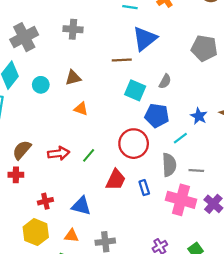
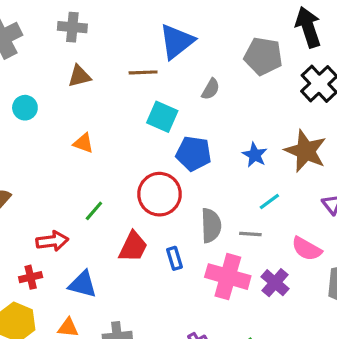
brown triangle: (73, 78) -> (79, 76), moved
gray semicircle: (165, 81) -> (211, 89), moved
cyan line: (180, 138) -> (269, 201), moved
red arrow: (59, 153) -> (52, 241), moved

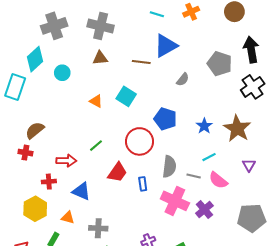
gray cross: (72, 27) -> (101, 26), size x1.4
cyan square: (162, 117) -> (126, 96), moved
pink semicircle: (307, 249) -> (218, 180), moved

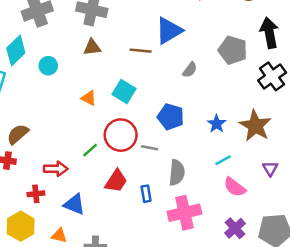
red circle: (140, 141) -> (121, 135), moved
gray line: (194, 176) -> (149, 148), moved
pink cross: (175, 201) -> (184, 213), turned -36
purple cross: (204, 210) -> (235, 228), moved

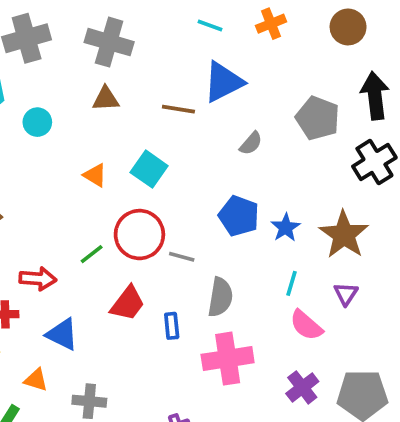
blue pentagon: (171, 117) -> (239, 216), moved
cyan line: (223, 160) -> (292, 283), turned -49
purple triangle: (270, 168) -> (346, 294), moved

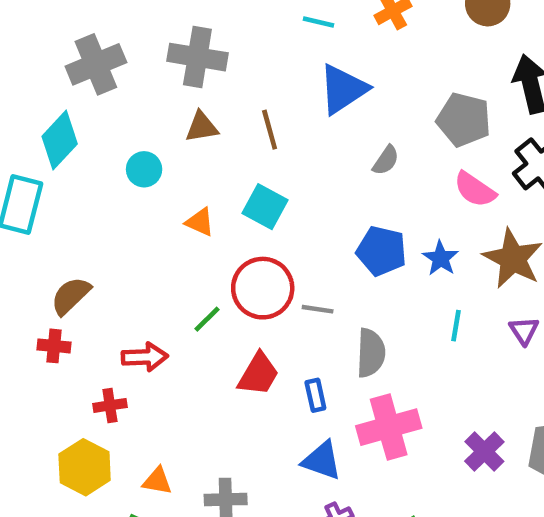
brown line: (178, 109) -> (270, 130), moved, turned 72
cyan circle: (37, 122) -> (144, 169), moved
pink semicircle: (306, 325) -> (475, 189), moved
blue triangle: (62, 334) -> (322, 461), moved

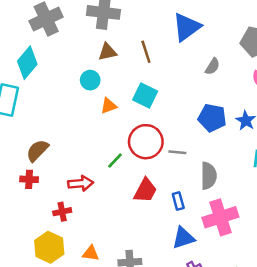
cyan circle: (144, 169) -> (90, 80), moved
orange triangle: (200, 222) -> (109, 106), turned -42
blue triangle: (322, 461) -> (183, 238), turned -35

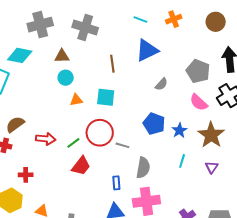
brown triangle: (107, 52) -> (62, 56), moved
cyan diamond: (27, 63) -> (20, 55), turned 50
cyan square: (145, 95) -> (106, 97), turned -30
red arrow: (81, 183) -> (46, 139), moved
red trapezoid: (145, 190) -> (81, 166), moved

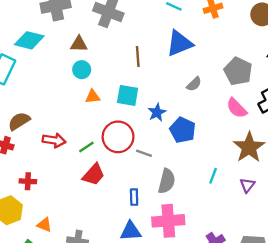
blue star: (179, 130) -> (157, 112), moved

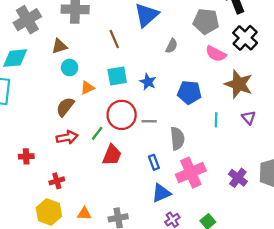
brown semicircle: (19, 121) -> (65, 107), moved
blue pentagon: (183, 130) -> (189, 92), moved

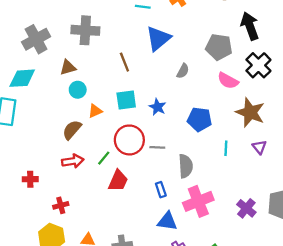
blue triangle: (161, 193) -> (167, 221), turned 30

